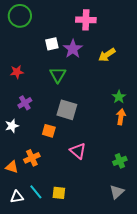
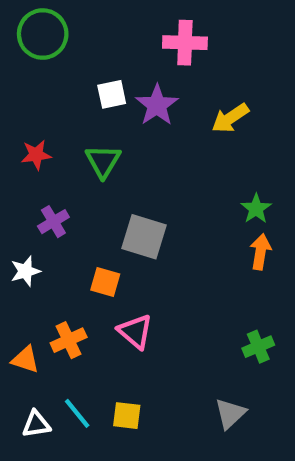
green triangle: (58, 75) -> (103, 161), moved
pink triangle: (78, 151) -> (135, 332), moved
gray triangle: (117, 192) -> (230, 413), moved

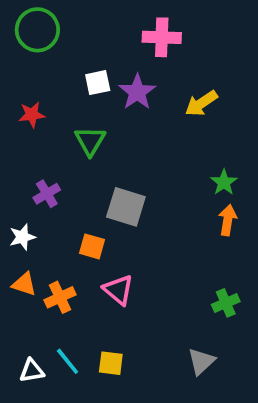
red star: (36, 155) -> (32, 115), moved
orange triangle: (25, 360) -> (24, 284), moved

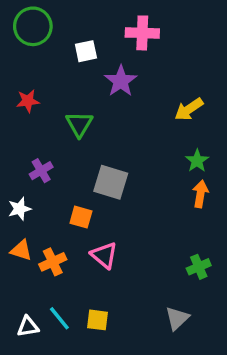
white square: (98, 83) -> (86, 51), moved
yellow arrow: (201, 103) -> (189, 109), moved

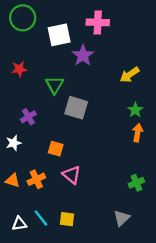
white square: (86, 51) -> (59, 35), size x1.5
gray square: (111, 182) -> (76, 108), moved
orange triangle: (21, 250) -> (12, 180), moved

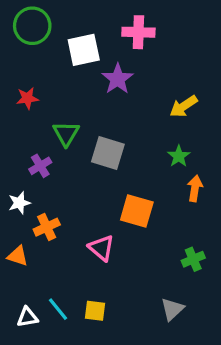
green triangle: (55, 85) -> (66, 134), moved
green star: (135, 110) -> (179, 156), moved
orange square: (56, 149) -> (137, 211), moved, size x1.5
orange cross: (36, 179) -> (47, 227), moved

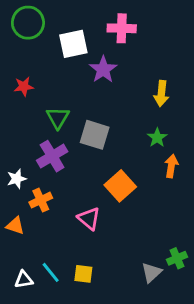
yellow arrow: (184, 106) -> (161, 94), turned -50
purple cross: (40, 166) -> (52, 156), moved, size x1.5
orange square: (137, 211) -> (120, 186), turned 32
green cross: (193, 259) -> (177, 258), moved

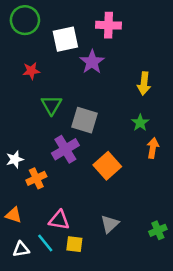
red star: (24, 86) -> (31, 71), moved
purple cross: (52, 156) -> (65, 149), moved
pink triangle: (89, 219) -> (59, 220), moved, turned -30
orange triangle: (15, 226) -> (14, 215), moved
gray triangle: (151, 272) -> (110, 224), moved

